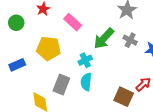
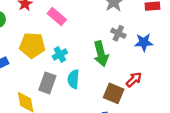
green arrow: (104, 38) -> (101, 54), moved, turned -55
cyan cross: (85, 60) -> (60, 55), moved

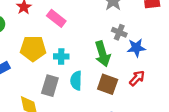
blue star: (144, 42) -> (136, 48), moved
cyan cross: (60, 55) -> (61, 56), turned 32
brown square: (114, 93) -> (108, 84), moved

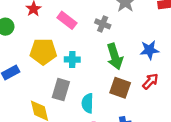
gray cross: (119, 32) -> (103, 24), moved
cyan semicircle: (76, 81) -> (88, 103), moved

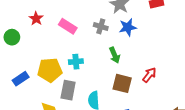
blue star: (149, 50) -> (128, 27), moved
yellow pentagon: (43, 51) -> (50, 70), moved
green arrow: (115, 56) -> (115, 55), size x0.7

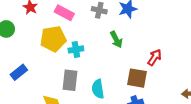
yellow pentagon: (50, 70) -> (53, 39), moved
brown square: (122, 83) -> (137, 78), moved

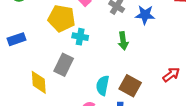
red arrow: (155, 57) -> (171, 75), moved
cyan semicircle: (98, 89) -> (103, 85), moved

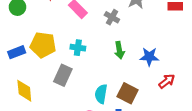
blue star: (145, 15) -> (149, 57), moved
yellow pentagon: (62, 18) -> (43, 45), moved
yellow diamond: (39, 82) -> (24, 91), moved

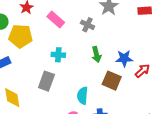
yellow pentagon: (43, 45) -> (21, 36), moved
red arrow: (167, 81) -> (142, 71), moved
brown square: (128, 93) -> (112, 81), moved

